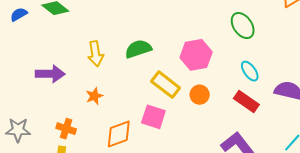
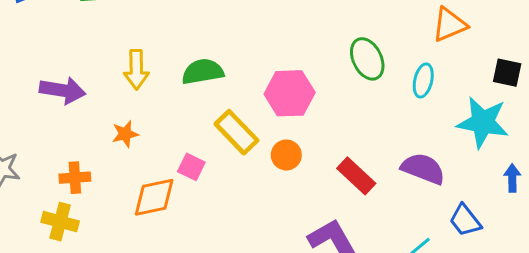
cyan ellipse: (250, 71) -> (423, 80), moved, turned 40
pink square: (153, 117) -> (191, 167), moved, size x0.7
orange cross: (66, 129) -> (75, 178), turned -30

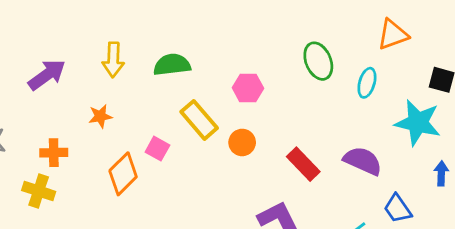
purple arrow: (63, 90) -> (47, 75), turned -48
pink hexagon: (290, 93) -> (248, 88), size x0.7
orange diamond: (154, 197) -> (123, 174), turned -36

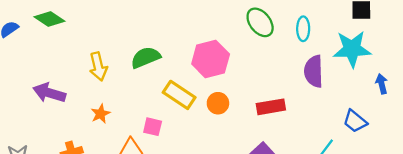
purple arrow: (47, 75) -> (49, 93), turned -112
pink hexagon: (248, 88) -> (211, 59), size x1.5
purple semicircle: (363, 161) -> (314, 71), moved, turned -100
red rectangle: (303, 164) -> (271, 107), turned -40

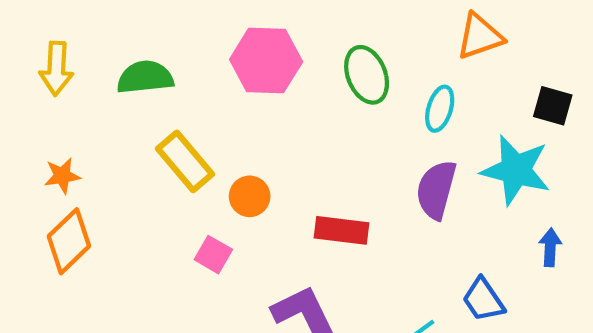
pink hexagon: (211, 59) -> (266, 61), moved
orange star: (100, 114) -> (62, 176), moved
pink square: (153, 127) -> (213, 255), moved

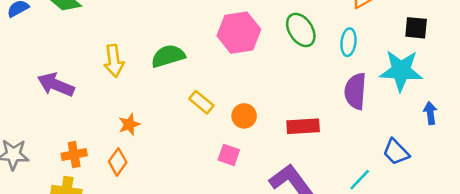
yellow rectangle: (185, 161) -> (201, 102), size x0.7
orange diamond: (69, 241) -> (118, 162), moved, size x0.7

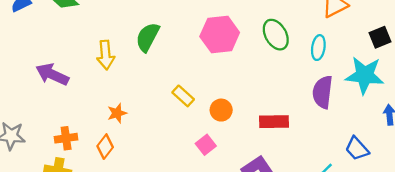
black square: (416, 28) -> (380, 37), turned -30
green semicircle: (168, 56) -> (148, 37), moved, turned -48
pink square: (229, 155) -> (206, 145), turned 30

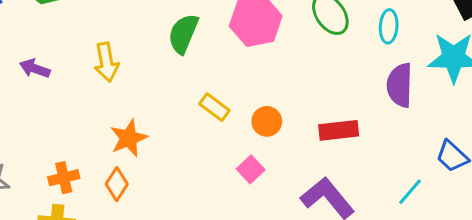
green semicircle: (148, 37) -> (183, 34), moved
purple arrow: (52, 74) -> (35, 69), moved, size x0.7
orange star: (117, 113) -> (129, 138), size x1.4

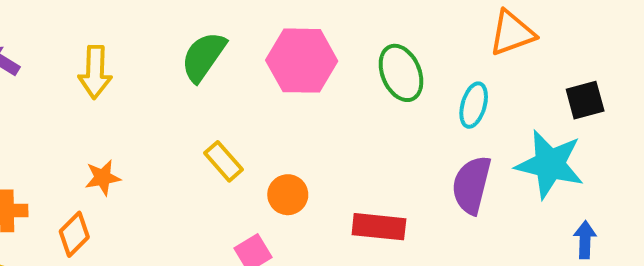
orange star: (129, 138) -> (103, 178), size x0.7

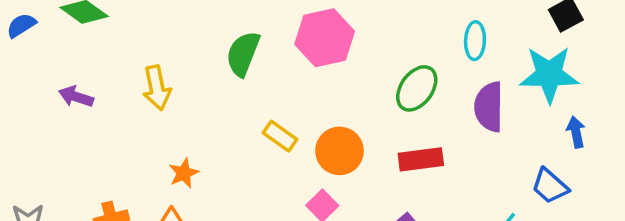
green ellipse: (401, 73) -> (417, 88), moved, turned 72
orange circle: (288, 195) -> (340, 151), size x1.4
blue arrow: (585, 240) -> (576, 132), moved

